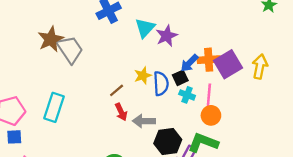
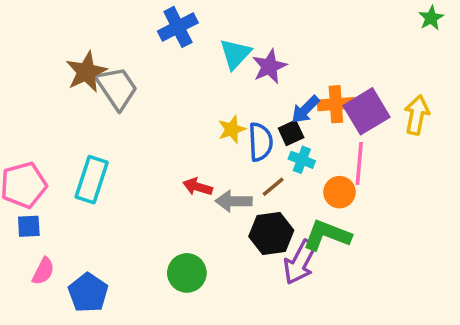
brown line: (117, 90) -> (273, 187), moved
pink line: (209, 97) -> (359, 163), moved
red arrow: (121, 112) -> (198, 187), turned 132

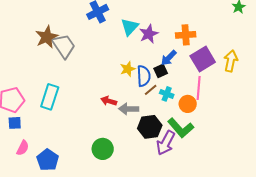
orange cross: (336, 104) -> (186, 35), moved
cyan cross: (302, 160) -> (167, 94), moved
brown line: (273, 187) -> (151, 90), moved
green L-shape: (327, 235) -> (181, 128), turned -152

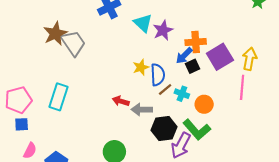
cyan triangle: (130, 27) -> (143, 23), turned -30
orange cross: (186, 35) -> (196, 42), moved
black square: (161, 71) -> (192, 66), moved
pink line: (199, 88) -> (242, 87), moved

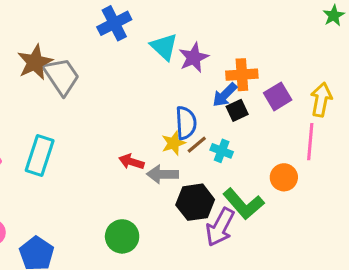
purple square: (220, 57) -> (278, 96), size x0.7
yellow star: (141, 67) -> (173, 143), moved
orange circle: (204, 104) -> (284, 177), moved

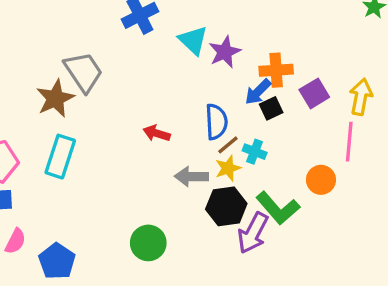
brown star: (35, 62) -> (55, 98), moved
yellow star: (173, 143) -> (228, 168), moved
red arrow: (131, 162) -> (157, 133), moved

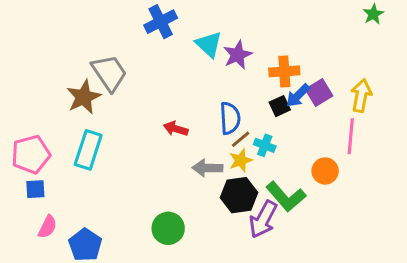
blue arrow: (258, 92) -> (298, 96), moved

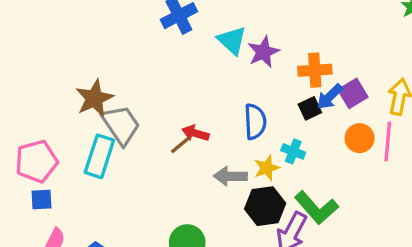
gray trapezoid: (109, 73) -> (121, 125), moved
brown line: (241, 139) -> (181, 145), moved
orange circle: (325, 171) -> (360, 138), moved

